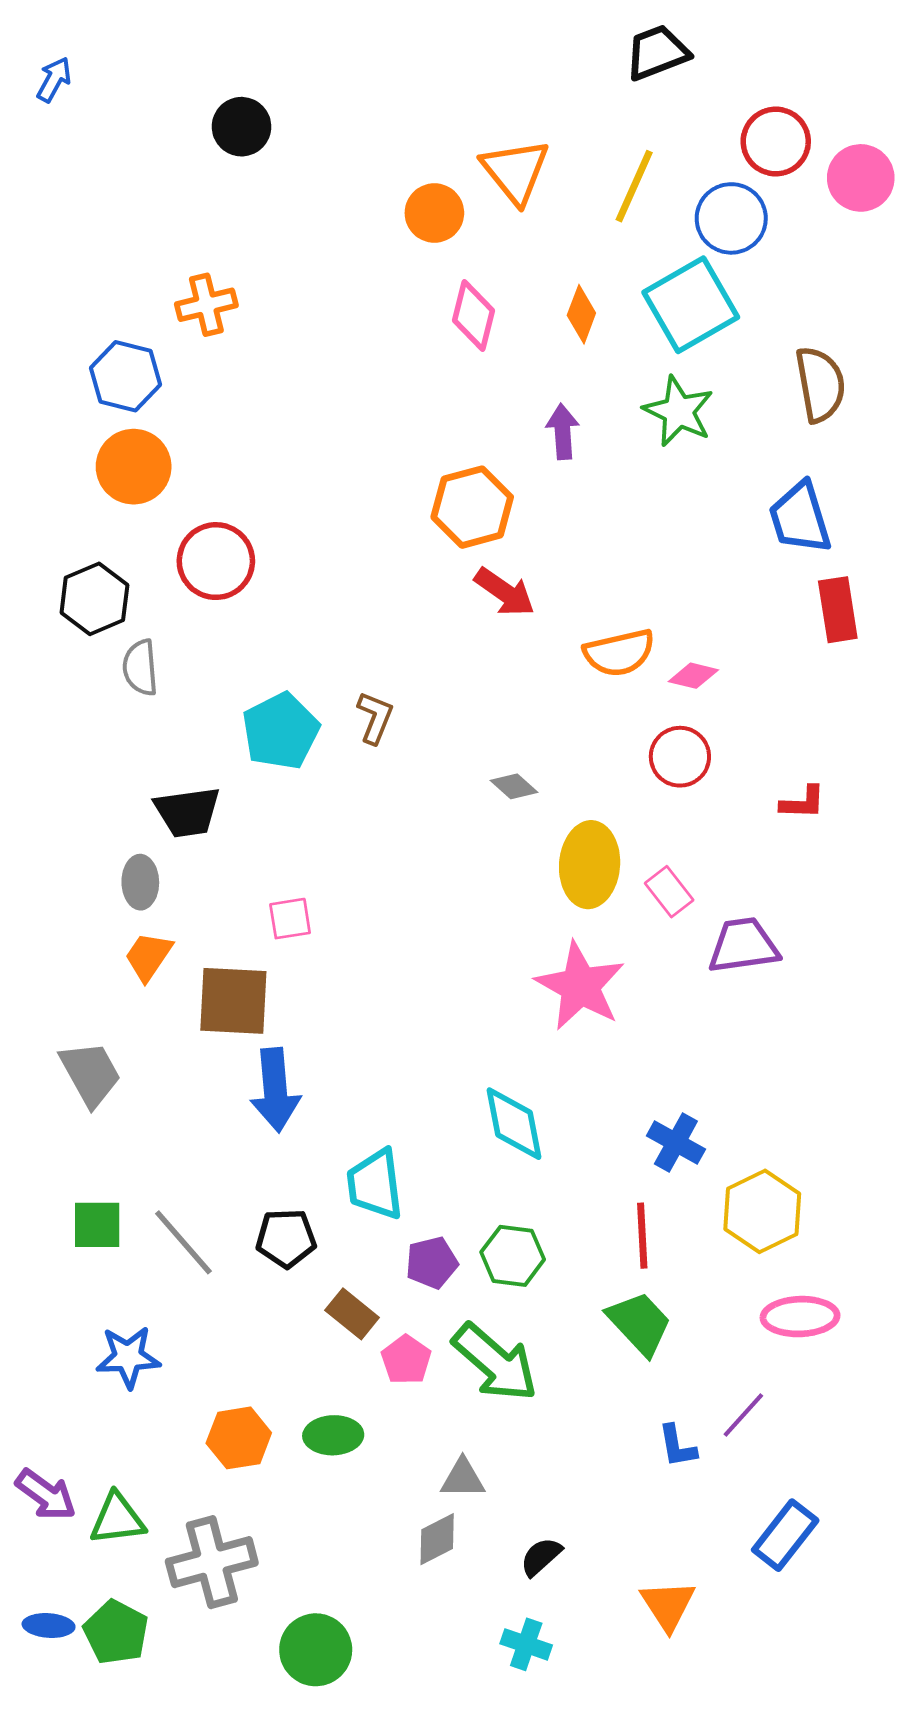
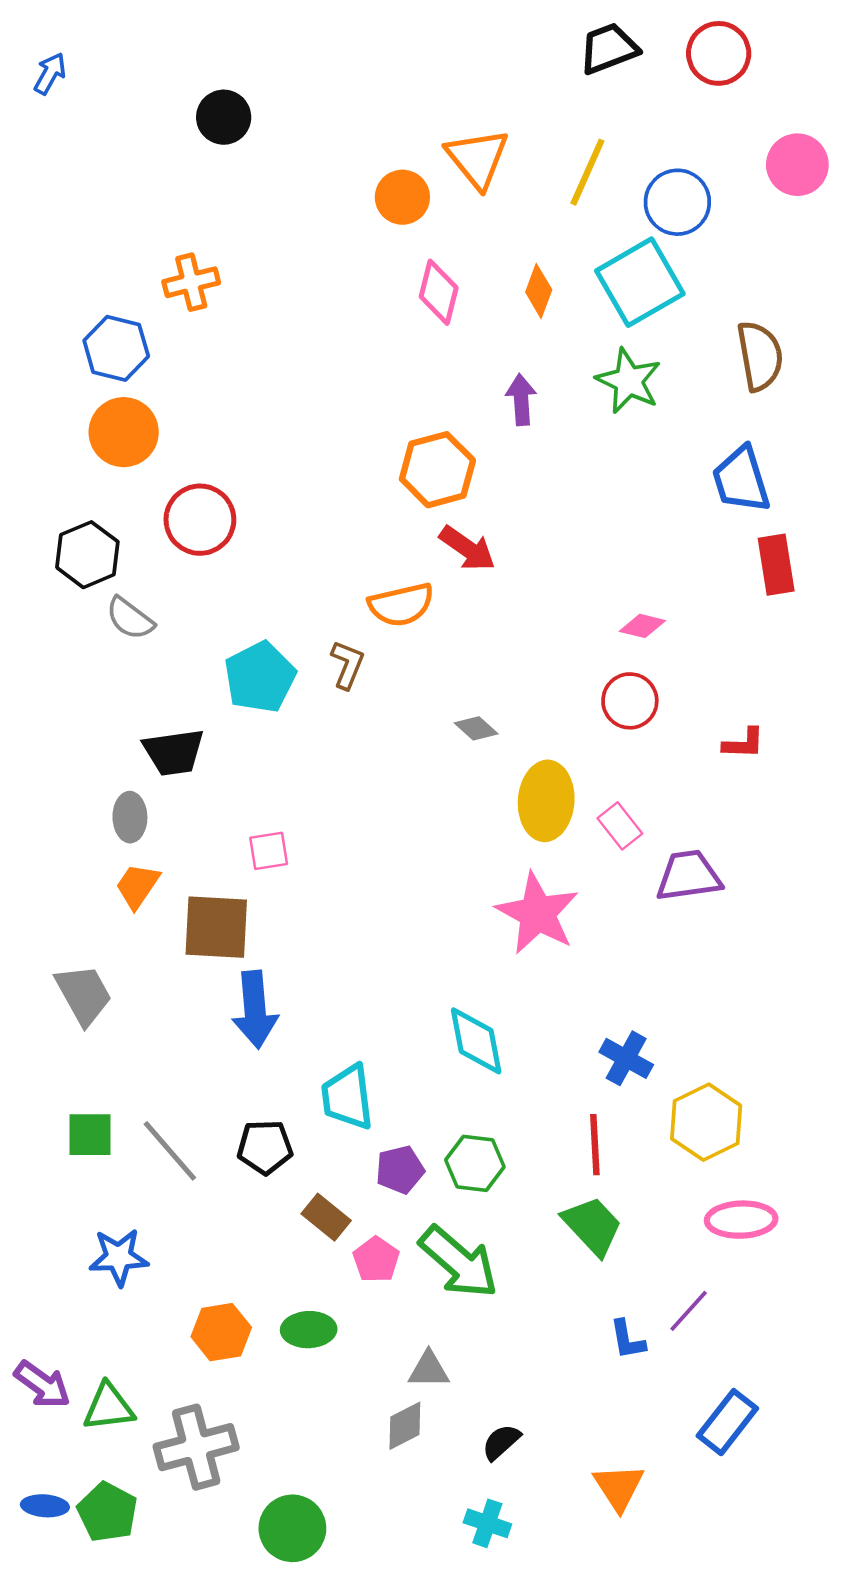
red circle: (776, 142) -> (719, 53), moved
orange semicircle: (619, 653) -> (401, 605), moved
gray semicircle: (140, 668) -> (130, 618), turned -48

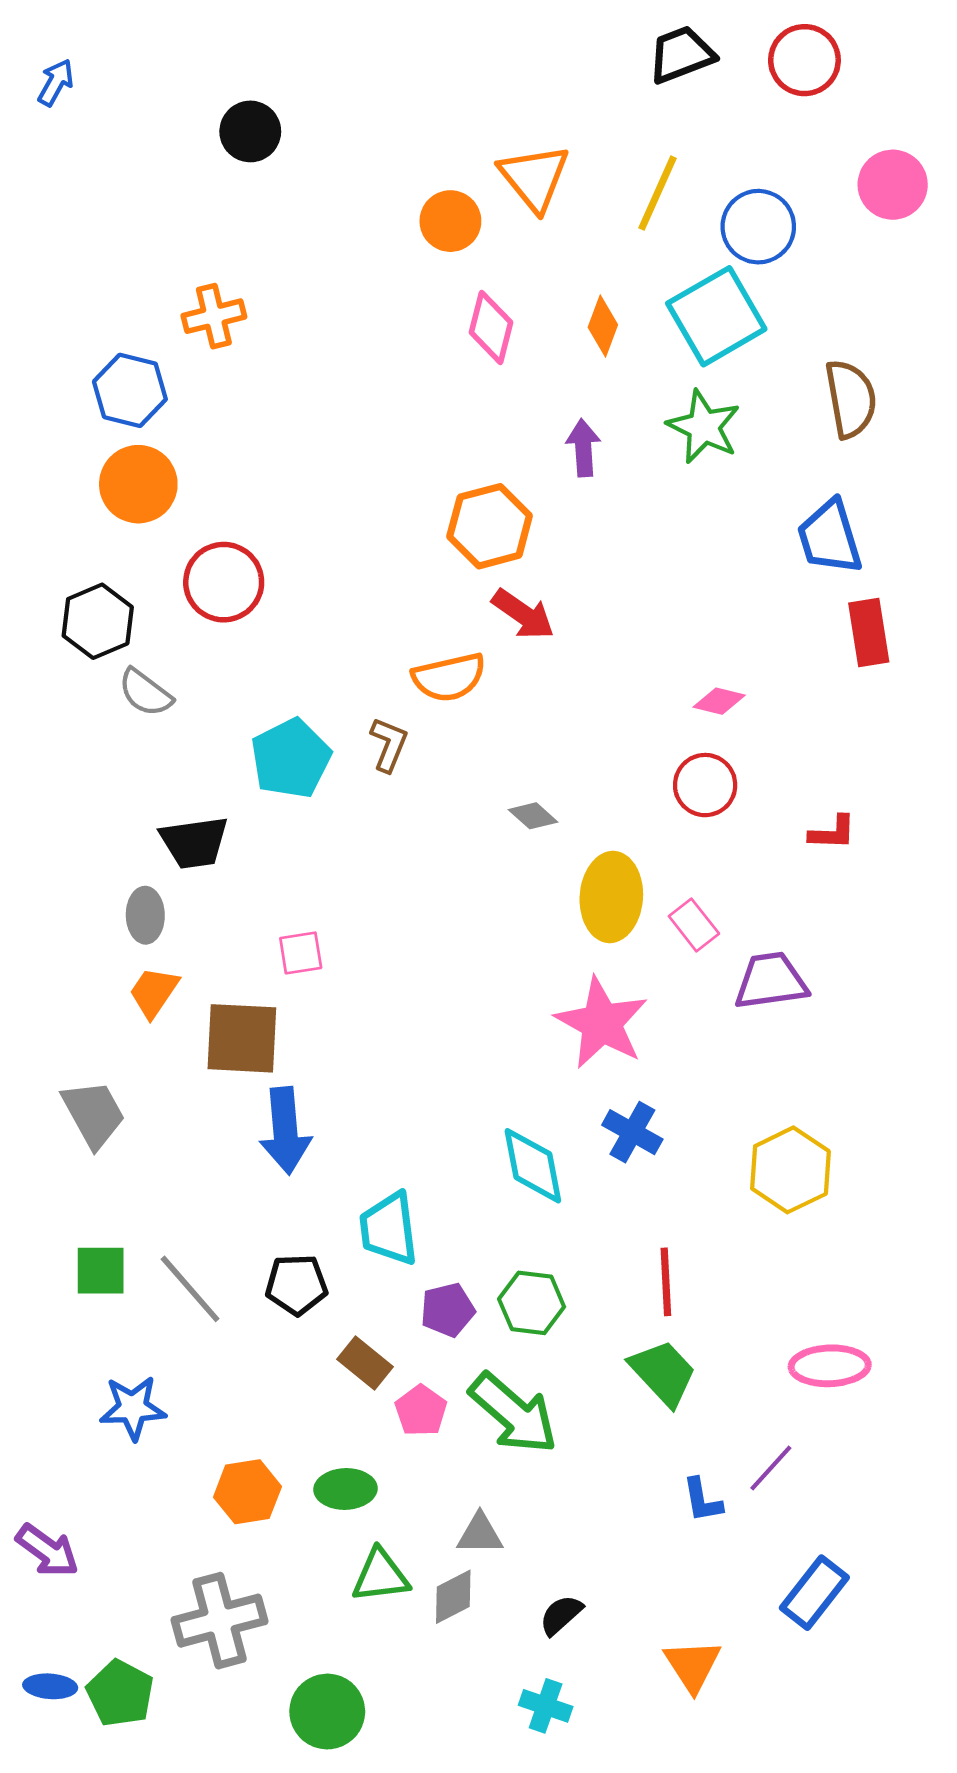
blue cross: (626, 1058) -> (632, 1132), moved
yellow hexagon: (706, 1122) -> (790, 1170), moved
green triangle: (109, 1407) -> (380, 1576), moved

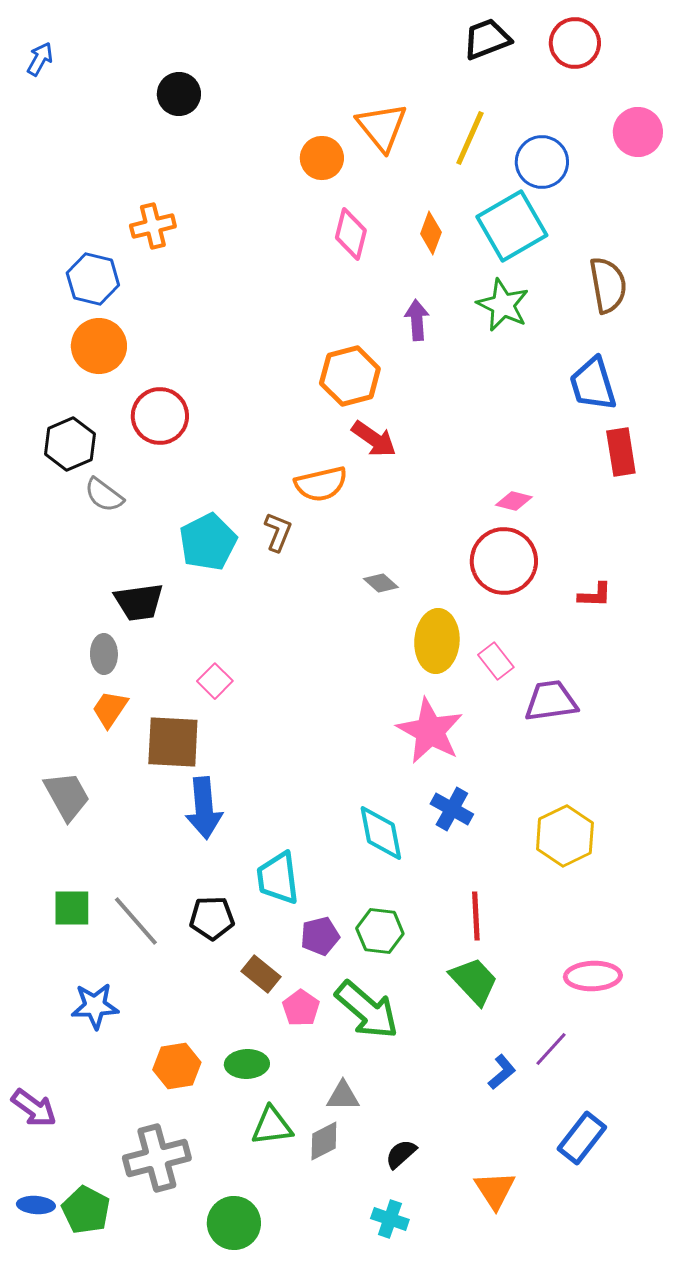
red circle: (705, 785) -> (504, 561), size x1.5
pink square: (301, 953) -> (215, 681), turned -36
blue L-shape: (702, 1500) -> (502, 1072), turned -120

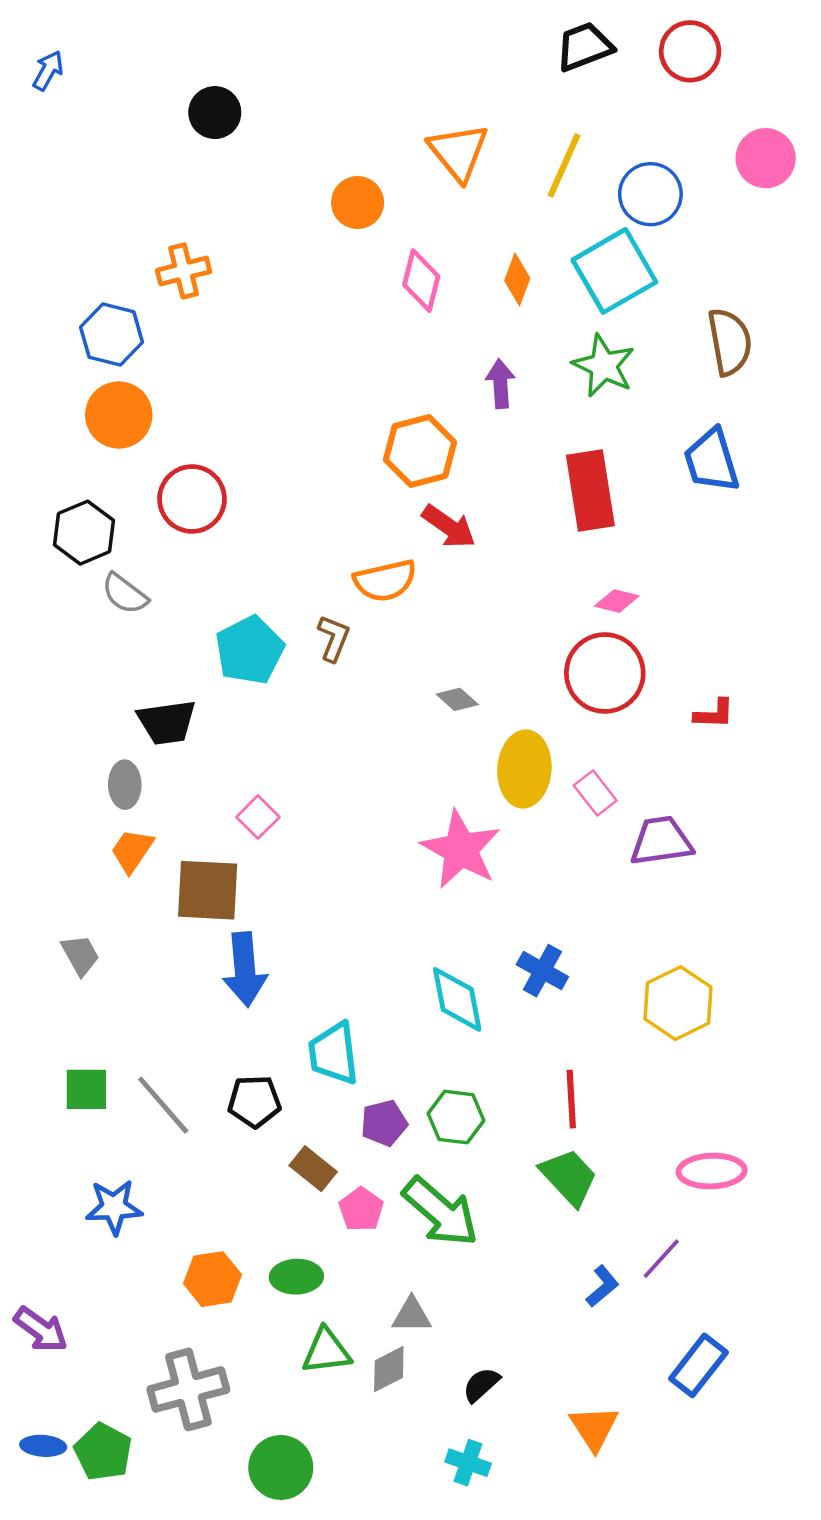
orange circle: (322, 158) -> (358, 203), moved
red rectangle: (621, 452) -> (590, 491), moved, size x1.4
pink star: (430, 731) -> (461, 849), moved
gray trapezoid: (67, 796) -> (80, 955), size x0.7

